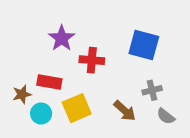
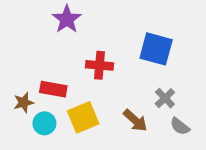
purple star: (62, 38) -> (67, 19), moved
gray cross: (152, 90) -> (165, 98), turned -30

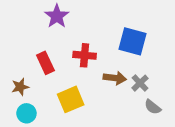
red rectangle: (53, 89) -> (45, 63), moved, turned 55
brown arrow: (135, 120) -> (115, 78), moved, turned -35
cyan circle: (44, 123) -> (26, 113), moved

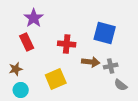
purple star: (57, 16) -> (34, 18), moved
red rectangle: (45, 63) -> (27, 42), moved
gray cross: (140, 83) -> (111, 66), turned 32

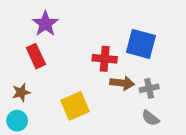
red cross: (67, 44) -> (105, 59), moved
gray semicircle: (121, 85) -> (150, 118), moved
cyan circle: (21, 90) -> (17, 121), moved

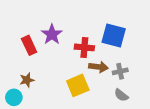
purple star: (45, 24) -> (52, 34), moved
brown star: (21, 92) -> (27, 80), moved
yellow square: (75, 106) -> (78, 85), moved

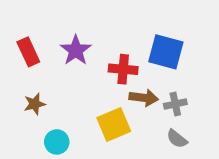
red rectangle: (29, 45) -> (28, 52), moved
brown star: (27, 80) -> (35, 104), moved
cyan circle: (14, 97) -> (57, 142), moved

